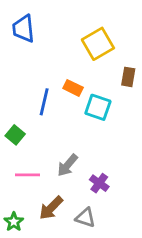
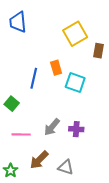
brown rectangle: (128, 77) -> (98, 51), moved
orange rectangle: (73, 88) -> (56, 68), turned 48
purple cross: (99, 183) -> (76, 129), moved, turned -32

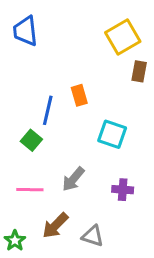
yellow square: (75, 34) -> (123, 37), moved
cyan square: (75, 82) -> (112, 134), moved
green square: (12, 104) -> (31, 140), moved
purple cross: (76, 129) -> (123, 190), moved

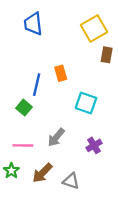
blue trapezoid: (25, 31) -> (33, 24), moved
purple cross: (123, 190) -> (94, 145), turned -35
green star: (15, 241) -> (11, 171), moved

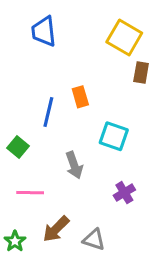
yellow square: (94, 28) -> (124, 38), turned -30
green square: (24, 108) -> (18, 147), moved
gray arrow: (56, 137) -> (74, 165), moved, turned -60
green star: (11, 171) -> (15, 241), moved

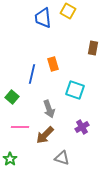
blue trapezoid: (44, 31) -> (43, 18), moved
yellow square: (124, 38) -> (68, 11), moved, size x0.7
brown arrow: (56, 229) -> (45, 135), moved

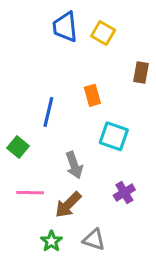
yellow square: (68, 11) -> (103, 33), moved
orange rectangle: (53, 64) -> (92, 95), moved
green star: (10, 159) -> (51, 241), moved

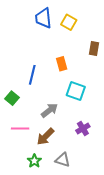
gray arrow: (74, 165) -> (49, 110), turned -108

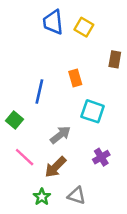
pink line: (20, 129) -> (25, 157), turned 42

